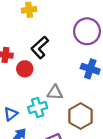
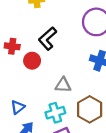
cyan cross: (38, 107) -> (55, 113), moved

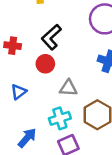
red circle: (32, 61) -> (45, 64), moved
blue triangle: (18, 107) -> (19, 92), moved

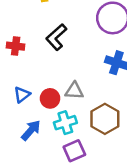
red circle: (45, 64) -> (50, 98), moved
blue arrow: (27, 138) -> (31, 130), moved

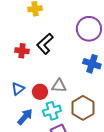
red cross: (16, 46) -> (22, 51), moved

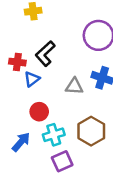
gray triangle: (59, 86) -> (74, 86), moved
blue triangle: (18, 89) -> (32, 79), moved

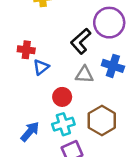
black L-shape: (45, 54) -> (81, 41), moved
red circle: (39, 112) -> (62, 97), moved

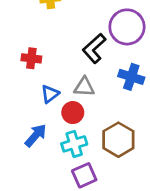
blue triangle: (41, 67) -> (50, 94), moved
gray triangle: (84, 75) -> (84, 87), moved
blue arrow: (30, 132) -> (36, 135), moved

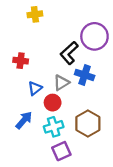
blue cross: (131, 77) -> (85, 75), moved
gray triangle: (84, 87) -> (61, 83), turned -35

